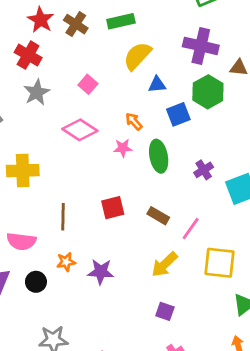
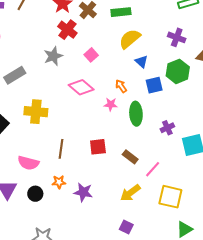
purple cross: (201, 46) -> (177, 37), size x0.7
red cross: (28, 55) -> (67, 30), moved
blue triangle: (157, 85) -> (141, 61), turned 40

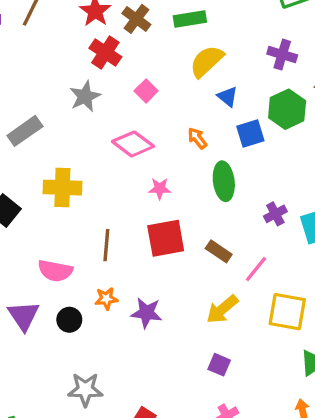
pink star: (111, 104) -> (160, 189), moved
purple cross: (167, 128) -> (275, 214), moved
red square: (98, 147) -> (166, 238), size x1.4

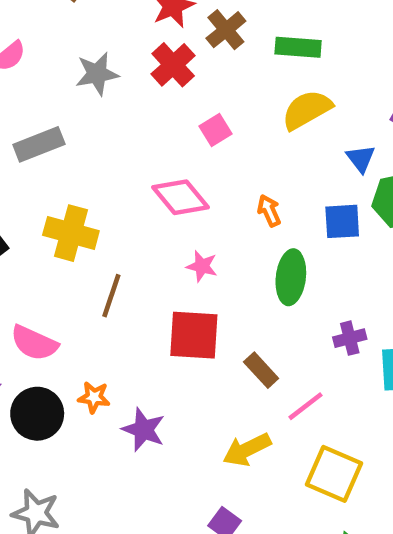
gray star: (85, 96) -> (97, 74), moved
blue triangle: (228, 97) -> (361, 159), moved
brown line: (106, 245) -> (111, 296), moved
black circle: (69, 320) -> (37, 414), size x1.5

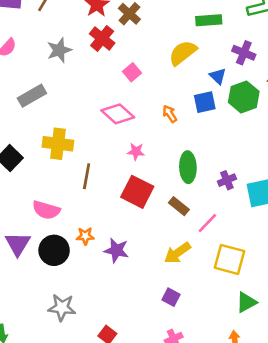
green rectangle: (298, 47) -> (209, 20), moved
blue square: (342, 221) -> (205, 102), moved
green ellipse: (291, 277) -> (188, 167), moved
red square: (194, 335) -> (137, 192), turned 32

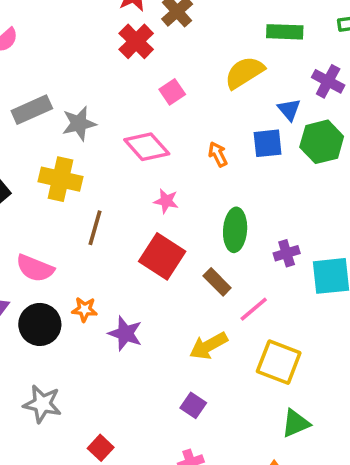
gray star: (59, 50) -> (79, 124), moved

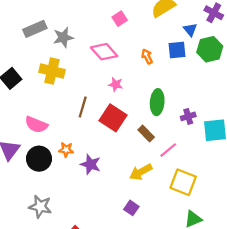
brown line: (95, 228) -> (83, 107), moved

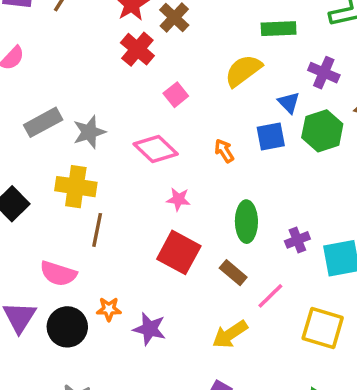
brown line: (83, 107) -> (97, 230), moved
yellow square: (183, 182) -> (323, 328), moved

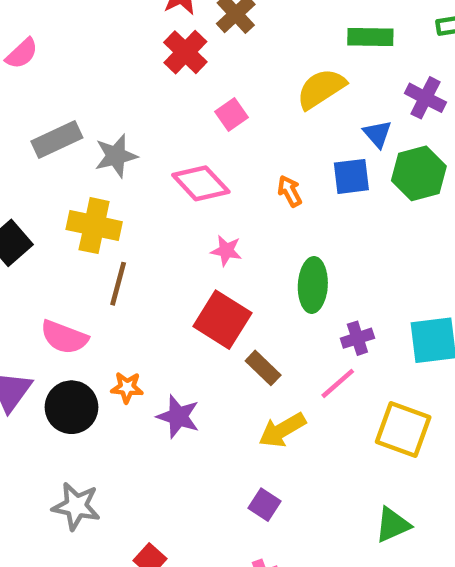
purple cross: (297, 240) -> (357, 338), moved
brown rectangle: (233, 273) -> (263, 368), moved

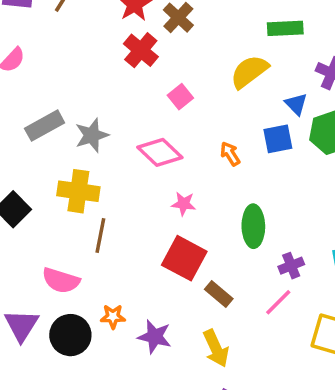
yellow arrow: (282, 430) -> (216, 348), moved, turned -81

